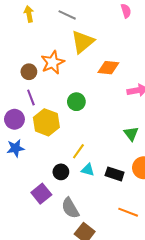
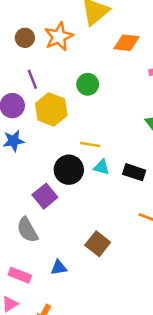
brown circle: (29, 72) -> (25, 38), moved
yellow line: (78, 151) -> (90, 145), turned 63
black circle: (61, 172) -> (69, 170), size x1.5
gray semicircle: (70, 208) -> (27, 230), moved

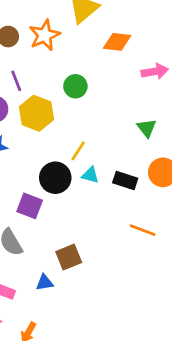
yellow line: (90, 145) -> (78, 151), turned -66
purple square: (45, 196) -> (30, 206), turned -30
brown square: (98, 244) -> (69, 257), moved, turned 30

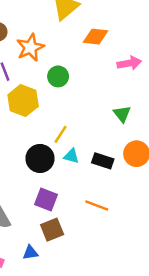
orange star: (44, 35) -> (30, 47), moved
purple square: (30, 206) -> (46, 200), moved
orange line: (143, 230) -> (97, 206), moved

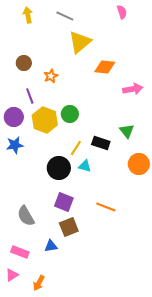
orange star: (30, 47) -> (51, 76), size x0.6
green circle: (58, 76) -> (70, 114), moved
black rectangle: (103, 161) -> (101, 143), moved

